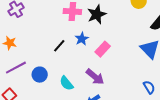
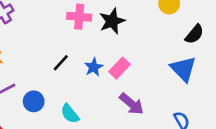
blue star: (82, 39) -> (94, 67), moved
purple arrow: (95, 77) -> (132, 104), moved

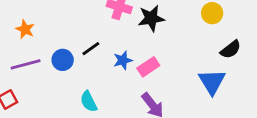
blue circle: (34, 101) -> (63, 60), moved

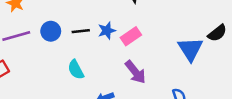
black line: (91, 49) -> (81, 31), moved, turned 30
black semicircle: (231, 49) -> (217, 33), moved

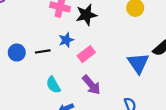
blue star: (107, 31) -> (66, 40), moved
cyan semicircle: (76, 70) -> (53, 85), moved

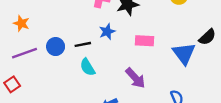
pink rectangle: (86, 54) -> (144, 41), moved, turned 42
cyan semicircle: (53, 85) -> (88, 67), moved

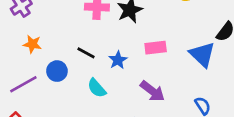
orange star: (21, 23) -> (32, 44), moved
blue star: (107, 32) -> (118, 60), moved
black line: (83, 44) -> (86, 53), moved, turned 49

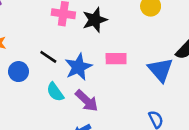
blue star: (118, 60) -> (78, 67), size x1.5
purple arrow: (152, 91) -> (87, 101), moved

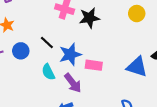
pink rectangle: (116, 59) -> (94, 65), moved
blue triangle: (160, 70) -> (137, 67), turned -40

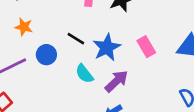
pink rectangle: (94, 65) -> (146, 47), moved, turned 63
purple arrow: (73, 83) -> (116, 81), turned -84

